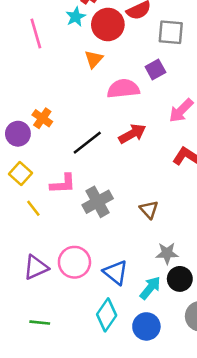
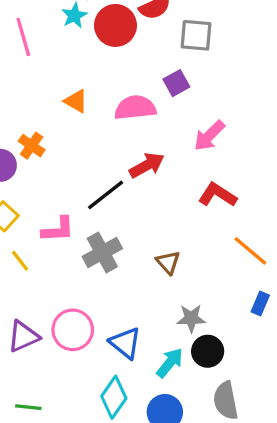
orange triangle: (94, 59) -> (76, 101), moved, turned -42
black line: (87, 143) -> (106, 195), moved

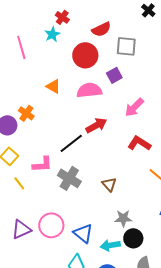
red circle: (115, 25) -> (85, 55), moved
gray cross: (102, 253) -> (69, 178), turned -30
cyan arrow: (170, 363) -> (110, 245), turned -138

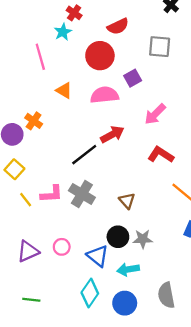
gray square: (126, 46) -> (160, 47), moved
pink line: (21, 47) -> (40, 57), moved
pink L-shape: (42, 164) -> (52, 194), moved
pink circle: (51, 225) -> (62, 247), size x0.6
black circle: (133, 238) -> (118, 237), moved

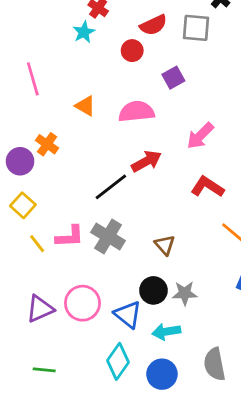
gray square: (160, 47) -> (196, 28), moved
red circle: (100, 56) -> (132, 51), moved, size x0.6
pink line: (40, 57) -> (33, 79), moved
purple square: (133, 78) -> (173, 78), moved
pink circle: (62, 247) -> (82, 303), size x1.6

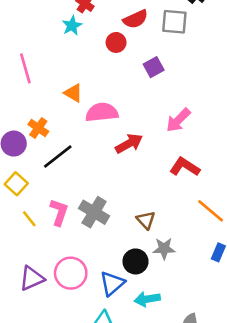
pink semicircle: (136, 112) -> (102, 112), moved
black line: (111, 187) -> (58, 156), moved
pink L-shape: (70, 236) -> (59, 212), turned -68
gray star: (185, 293) -> (164, 249), moved
blue triangle: (128, 315) -> (112, 283), turned 40

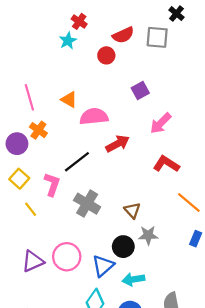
purple square: (154, 67) -> (140, 90), moved
pink line: (25, 68) -> (29, 97), moved
black line: (58, 156) -> (77, 162), moved
pink L-shape: (59, 212) -> (52, 184), moved

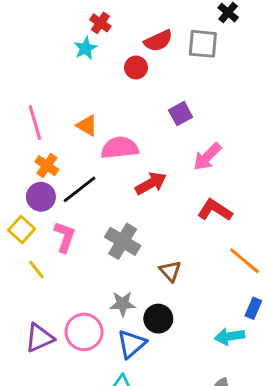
purple circle: (17, 144) -> (41, 197), moved
black line: (77, 162) -> (80, 189), moved
gray cross: (87, 204) -> (123, 241), moved
gray star: (148, 235) -> (123, 304), moved
cyan arrow: (133, 279) -> (230, 336), moved

